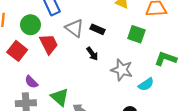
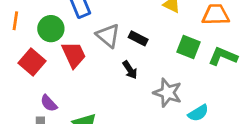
green L-shape: (166, 59) -> (223, 56), moved

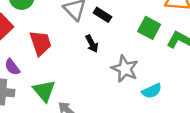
red trapezoid: (74, 55) -> (41, 43), moved

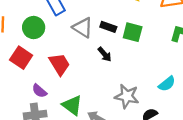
green square: (149, 28) -> (133, 32), moved
gray star: (125, 69) -> (127, 96), moved

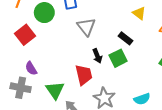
black rectangle: (108, 27) -> (125, 38), moved
green square: (133, 32) -> (118, 58), moved, turned 30
red trapezoid: (60, 64) -> (84, 75), moved

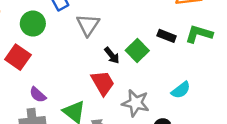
gray triangle: (86, 27) -> (88, 25), turned 30
black rectangle: (125, 38) -> (167, 36), moved

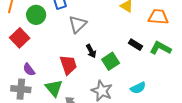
green square: (137, 50) -> (111, 61), moved
red trapezoid: (103, 83) -> (68, 65), moved

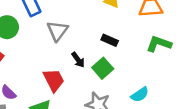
black rectangle: (136, 45) -> (110, 40), moved

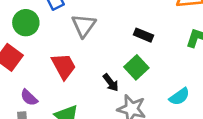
black arrow: (78, 60) -> (111, 83), moved
red trapezoid: (54, 80) -> (64, 66), moved

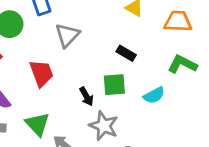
green square: (136, 67) -> (114, 85), turned 30
cyan semicircle: (179, 97) -> (154, 95), moved

